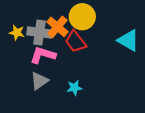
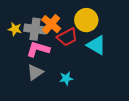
yellow circle: (82, 17) -> (86, 20), moved
cyan triangle: (128, 40) -> (96, 45), moved
red trapezoid: (76, 42) -> (67, 37), turned -80

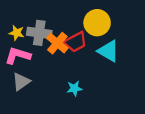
orange cross: (51, 24) -> (57, 43), moved
pink L-shape: (38, 49) -> (18, 56), moved
gray triangle: (35, 72) -> (21, 82), moved

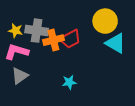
yellow circle: (97, 23) -> (105, 21), moved
orange cross: (57, 43) -> (53, 40), turned 36
cyan triangle: (108, 51) -> (116, 43), moved

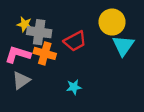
yellow star: (16, 31) -> (25, 24), moved
orange cross: (53, 40) -> (45, 53), moved, turned 30
cyan triangle: (116, 43) -> (123, 46), turned 35

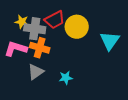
yellow circle: (112, 22) -> (77, 27), moved
red trapezoid: (75, 41) -> (55, 20), moved
gray triangle: (21, 80) -> (36, 72), moved

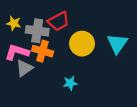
yellow star: (22, 22) -> (14, 23), moved
yellow circle: (77, 27) -> (82, 44), moved
gray triangle: (36, 72) -> (24, 68), moved

